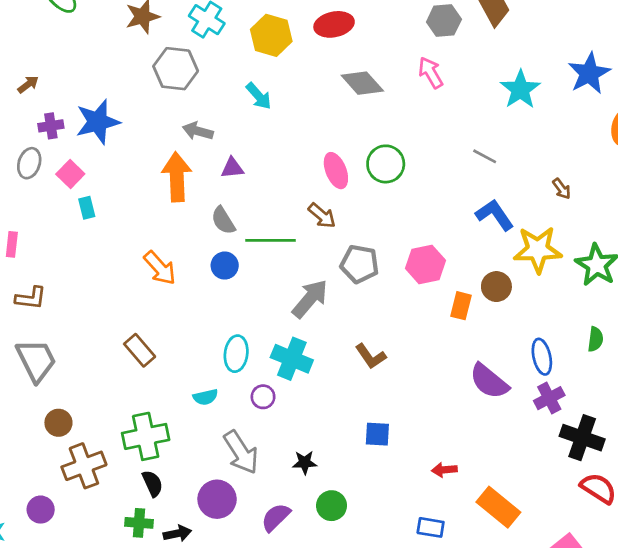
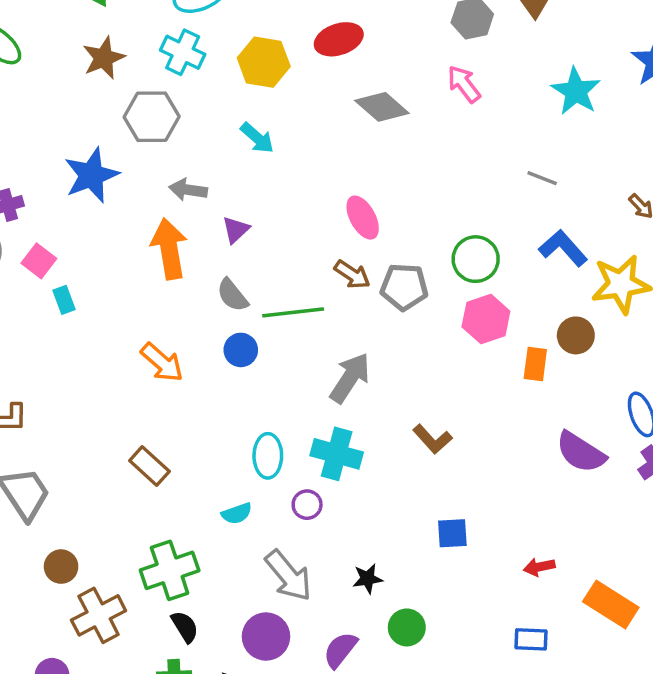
blue star: (98, 122) -> (91, 175), moved
green circle: (386, 164) -> (476, 259), moved
purple triangle: (232, 168) -> (236, 230), turned -30
gray pentagon: (360, 264) -> (404, 287), moved

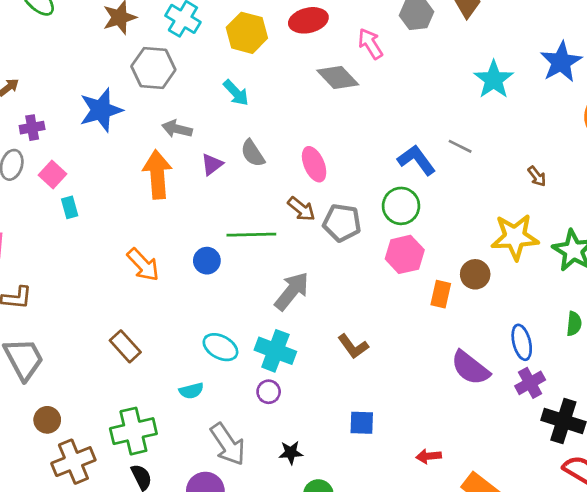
pink arrow: (464, 84) -> (370, 44), moved
blue L-shape: (563, 248) -> (416, 160), moved
gray semicircle: (232, 295) -> (253, 153), moved
cyan ellipse: (268, 456) -> (220, 347), turned -68
purple circle: (307, 505) -> (269, 392), moved

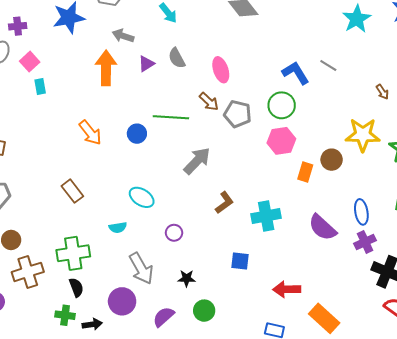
brown L-shape: (353, 346) -> (224, 203), moved, turned -95
cyan cross: (275, 351) -> (266, 216), moved, turned -36
red arrow: (429, 456) -> (287, 289), size x1.5

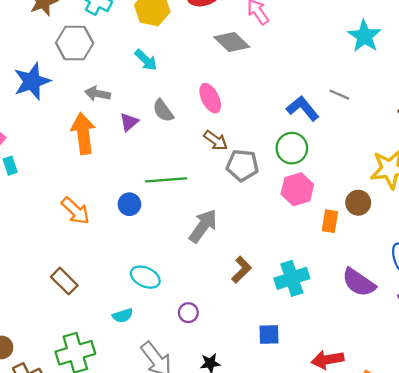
pink ellipse: (221, 70) -> (210, 98), moved
brown arrow: (209, 102) -> (216, 140), moved

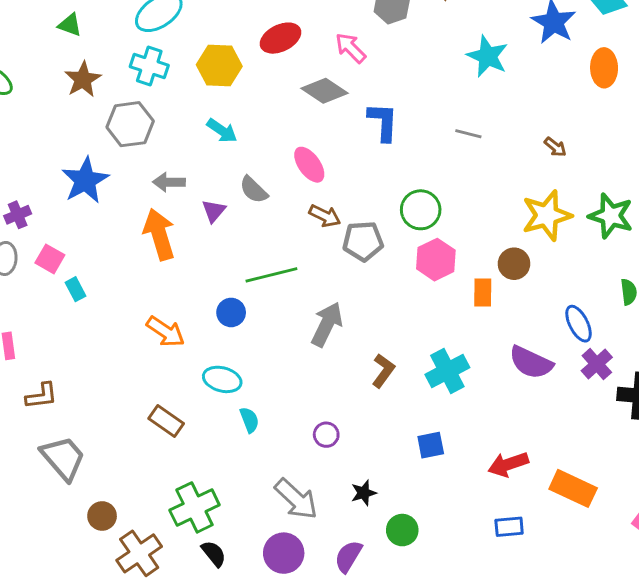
blue L-shape: (303, 108) -> (383, 122), moved, turned 52
cyan ellipse: (145, 277) -> (222, 379), moved
cyan semicircle: (123, 316) -> (249, 420), moved, turned -84

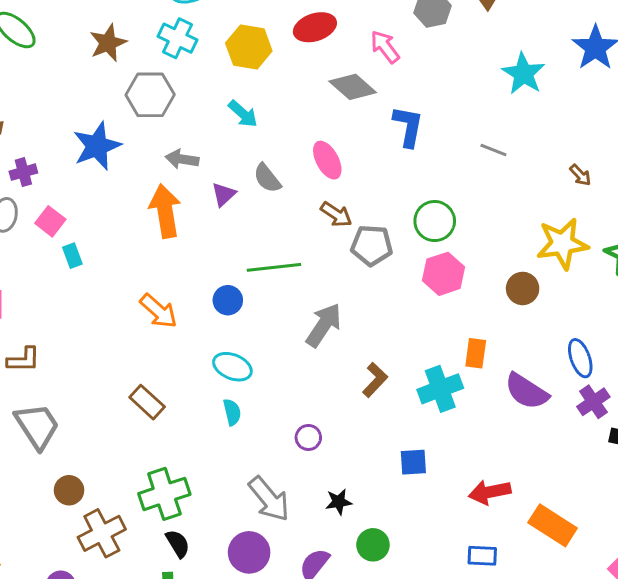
orange rectangle: (483, 292) -> (476, 353), moved
cyan ellipse: (222, 379) -> (232, 367), moved

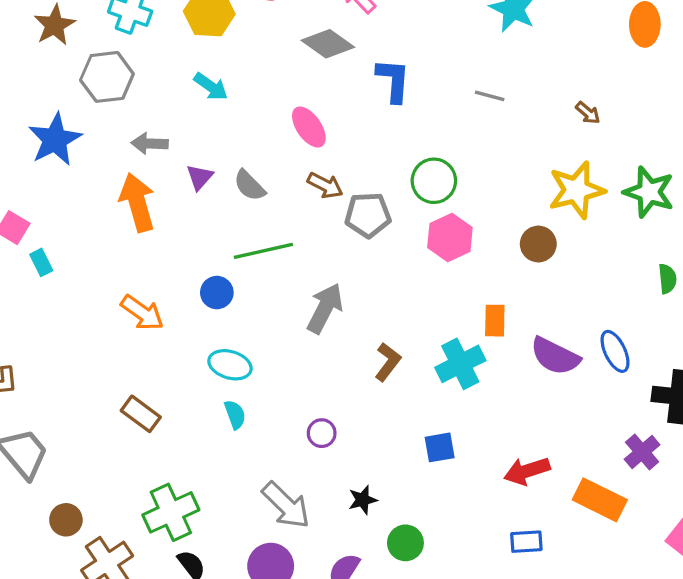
gray semicircle: (267, 178) -> (249, 186), moved
blue ellipse: (580, 358) -> (615, 351), moved
purple cross: (593, 402) -> (642, 452), moved

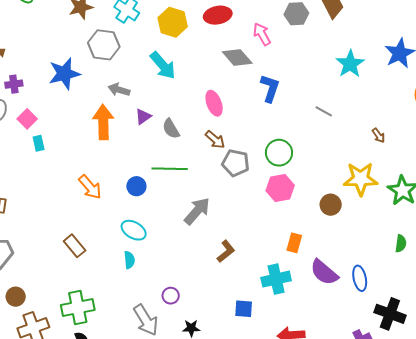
cyan arrow: (211, 86) -> (163, 65), size x1.4
cyan cross: (460, 364) -> (276, 279), moved
purple circle: (322, 433) -> (171, 296), moved

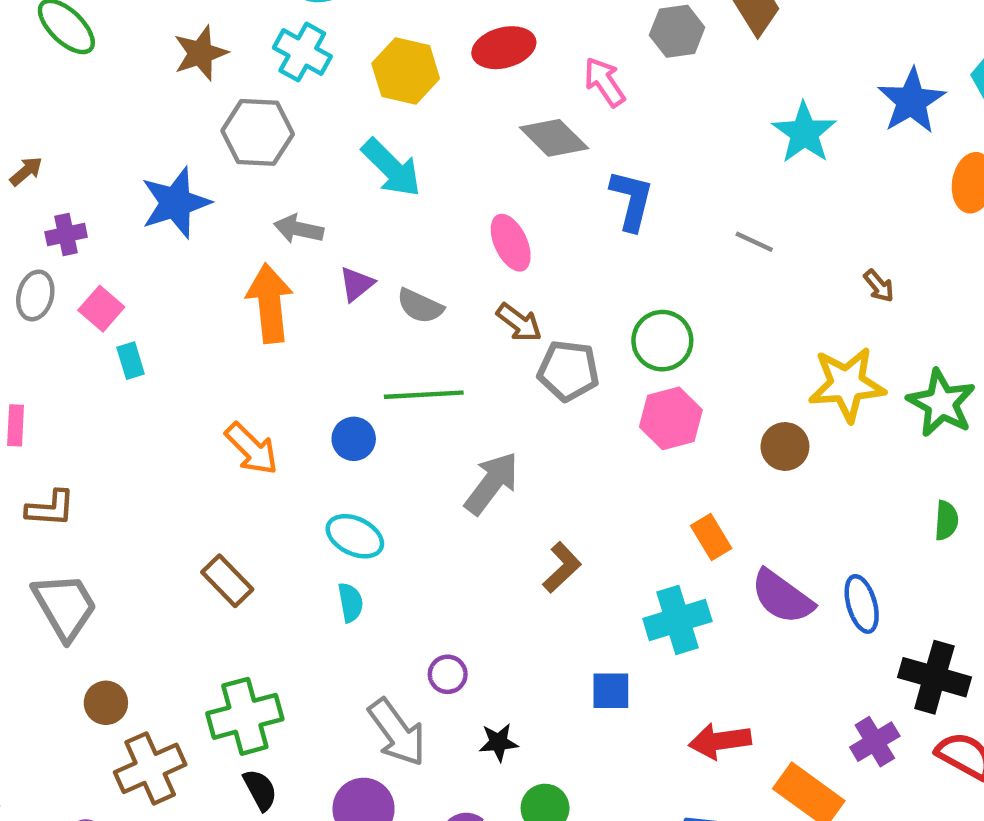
gray semicircle: (171, 129) -> (420, 306), turned -30
orange rectangle: (294, 243) -> (711, 537), turned -42

